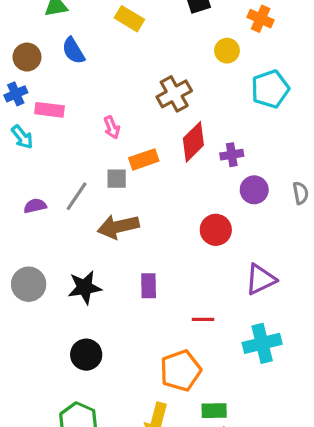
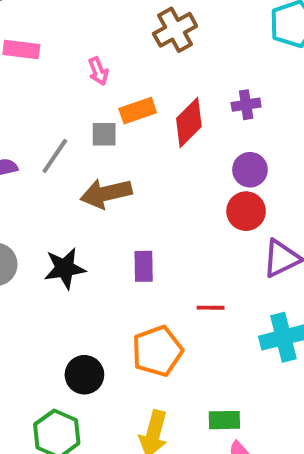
red diamond: (193, 142) -> (189, 122), moved
purple circle: (254, 190) -> (250, 170), moved
red circle: (216, 230) -> (246, 211), moved
black circle: (86, 355) -> (84, 375), moved
orange pentagon: (181, 371) -> (157, 351), moved

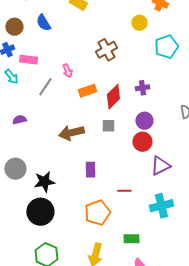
gray square: (104, 134) -> (108, 126), moved
gray line: (55, 156) -> (45, 87), moved
black star: (65, 268) -> (44, 182), moved
black circle: (84, 375) -> (40, 212), moved, size x1.4
green rectangle: (224, 420) -> (131, 239), moved

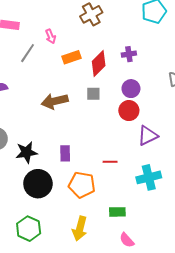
purple rectangle: (90, 170) -> (65, 153), moved
black circle: (40, 212) -> (38, 184), moved
orange pentagon: (97, 213) -> (82, 185), turned 30

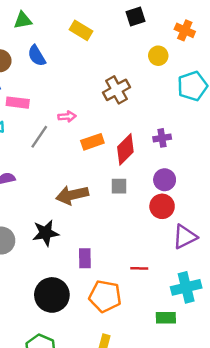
pink arrow: (51, 36) -> (67, 116), turned -72
black star: (26, 152) -> (46, 233), moved
green rectangle: (117, 212) -> (166, 318), moved

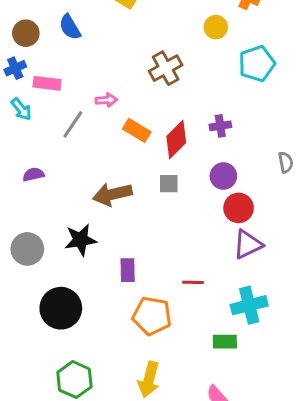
orange rectangle: (92, 142) -> (137, 130), turned 50
red circle: (162, 206) -> (239, 208), moved
black circle: (52, 295) -> (61, 308), moved

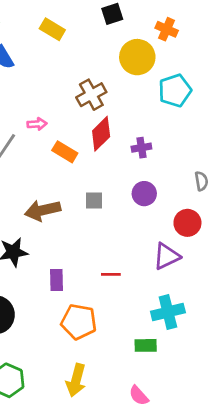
yellow circle: (216, 27) -> (137, 57), size x1.6
red diamond: (176, 140) -> (101, 134), moved
red circle: (239, 208) -> (187, 223), moved
red line: (193, 282) -> (111, 274), moved

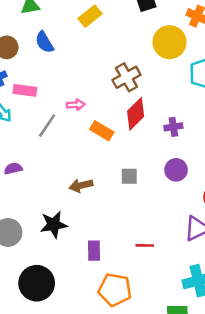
yellow rectangle: (52, 29) -> (90, 16), turned -70
brown arrow: (43, 210) -> (81, 185), size x0.7

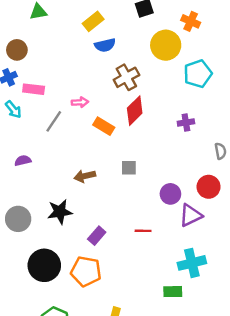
blue semicircle: (44, 42) -> (105, 45), moved, turned -72
purple cross: (173, 127) -> (186, 123), moved
purple circle: (176, 170) -> (170, 194), moved
purple rectangle: (94, 251) -> (97, 236), turned 42
orange pentagon: (115, 290) -> (86, 271), moved

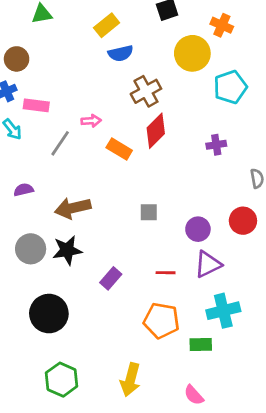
gray square: (129, 168) -> (149, 212), moved
brown arrow: (85, 176) -> (73, 208), moved, size x1.4
purple triangle: (191, 215) -> (208, 264), moved
gray circle: (18, 219) -> (31, 249), moved
orange pentagon: (86, 271) -> (161, 321), moved

